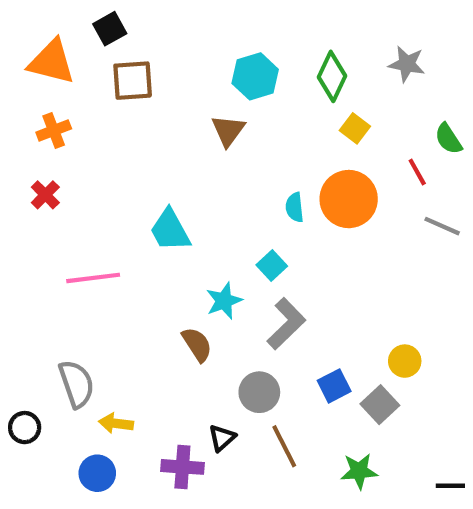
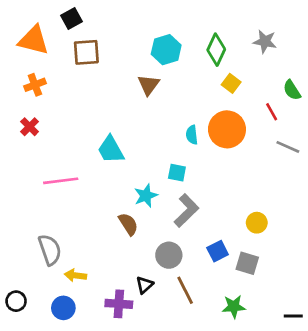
cyan square: (272, 265) -> (177, 173), turned -36
yellow circle: (405, 361) -> (257, 223), moved
gray square: (380, 405) -> (247, 263), turned -30
black circle: (25, 428) -> (16, 301), moved

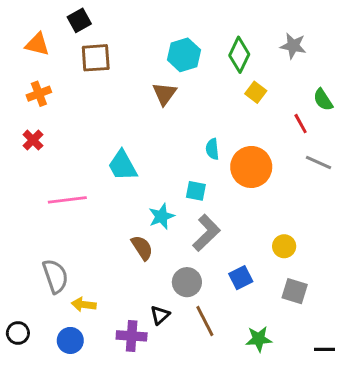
orange triangle: (34, 40) -> (37, 44), size x0.7
orange circle: (227, 129) -> (251, 167), moved
gray square: (247, 263) -> (295, 291), moved

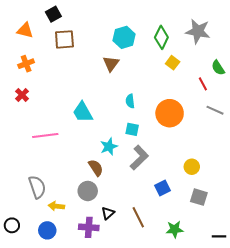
gray star: (293, 46) -> (198, 31), size x1.4
cyan semicircle: (212, 149) -> (130, 101), moved
gray circle: (187, 282) -> (88, 191), moved

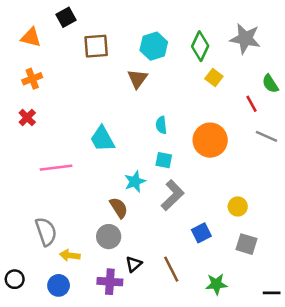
brown square: (64, 39) -> (96, 46), moved

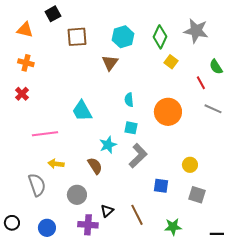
orange cross: (32, 79) -> (26, 63), turned 35
blue square: (201, 233) -> (161, 186), turned 35
gray circle: (109, 237) -> (77, 195), moved
yellow arrow: (70, 255) -> (56, 164), moved

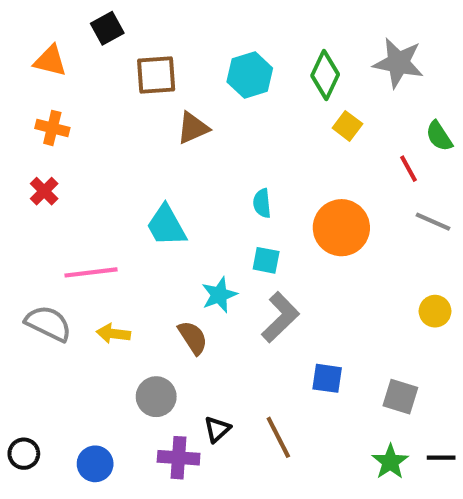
brown triangle: (110, 63) -> (193, 128), moved, turned 30
yellow circle: (190, 165) -> (435, 311), moved
gray semicircle: (37, 185) -> (48, 323), moved, turned -45
green star: (173, 227) -> (390, 462), moved, turned -30
black line: (217, 234) -> (441, 458), moved

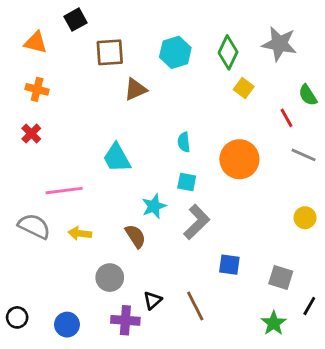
black line: (441, 458) -> (309, 306), moved, turned -60

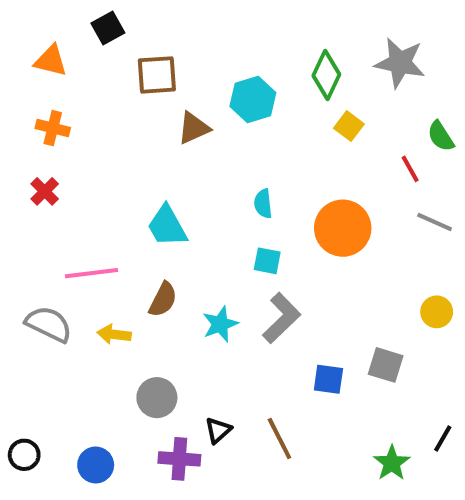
cyan hexagon: (175, 52) -> (253, 99), moved
cyan star: (154, 206) -> (220, 324), moved
brown semicircle: (135, 236) -> (163, 300), moved, turned 60
gray square: (281, 278) -> (386, 365), moved

